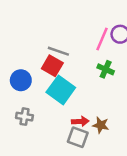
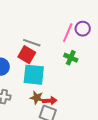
cyan square: (61, 90) -> (34, 75), turned -30
brown star: (101, 125) -> (37, 98), moved

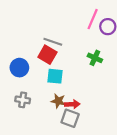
pink line: (68, 33) -> (93, 19), moved
cyan square: (34, 75) -> (55, 76), size x0.7

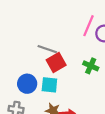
red square: (47, 55) -> (56, 63), moved, turned 30
blue circle: (19, 68) -> (27, 84), moved

